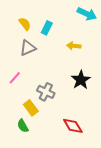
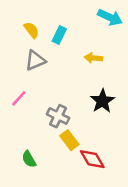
yellow rectangle: (31, 108) -> (69, 140), moved

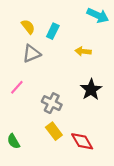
yellow rectangle: (69, 140) -> (54, 131), moved
green semicircle: (29, 159) -> (13, 141), moved

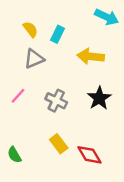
yellow arrow: (83, 51) -> (91, 56), size x1.5
gray cross: (52, 103) -> (56, 101), moved

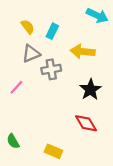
gray cross: (56, 101) -> (51, 69), moved, turned -36
yellow rectangle: (59, 144) -> (53, 151), moved, turned -30
red diamond: (89, 155) -> (86, 123), moved

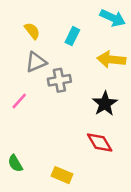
cyan rectangle: (52, 31) -> (72, 36), moved
yellow arrow: (83, 51) -> (111, 59), moved

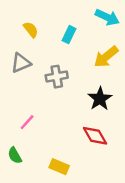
yellow arrow: (111, 59) -> (106, 57), turned -45
gray triangle: (36, 62) -> (21, 63), moved
pink line: (19, 101) -> (27, 122), moved

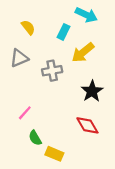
cyan arrow: (107, 17) -> (86, 15), moved
yellow arrow: (106, 57) -> (83, 52), moved
green semicircle: (15, 156) -> (35, 138), moved

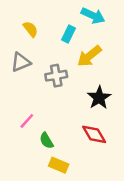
green semicircle: (35, 138) -> (46, 141), moved

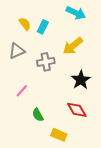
cyan rectangle: (68, 34) -> (43, 27), moved
pink line: (27, 121) -> (22, 91), moved
yellow rectangle: (59, 165) -> (59, 135), moved

